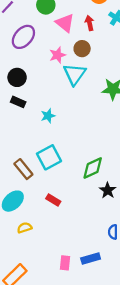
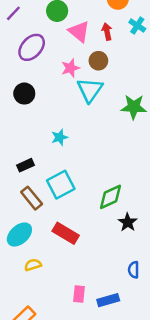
black rectangle: (18, 102) -> (26, 165), moved, turned -48
red rectangle: (53, 200) -> (66, 233), size x1.5
pink rectangle: (65, 263) -> (79, 294), moved

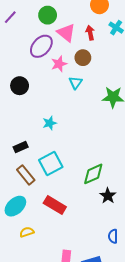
purple ellipse: (32, 47) -> (41, 46), moved
cyan triangle: (90, 90) -> (76, 83), size x0.6

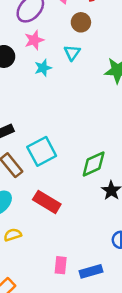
pink star: (59, 64) -> (34, 40), moved
cyan star: (50, 123) -> (43, 68), moved

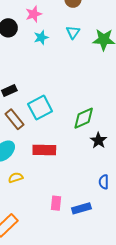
cyan triangle: (72, 53) -> (73, 32), moved
red rectangle: (47, 202) -> (44, 150), turned -30

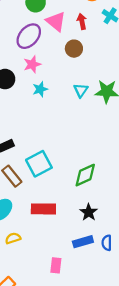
cyan triangle: (73, 32) -> (81, 90), moved
black star: (98, 140) -> (89, 212), moved
blue rectangle: (81, 208) -> (83, 242), moved

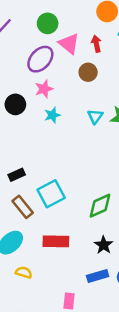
yellow semicircle: (13, 238) -> (24, 272), turned 35

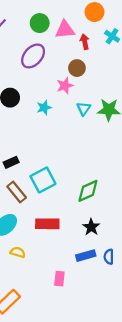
pink triangle: (69, 44) -> (65, 30), moved, turned -45
pink star: (44, 89) -> (65, 86), moved

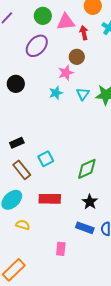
cyan star: (44, 108) -> (56, 93), moved
cyan square: (43, 180) -> (46, 159), size x0.7
blue rectangle: (86, 256) -> (85, 228), turned 36

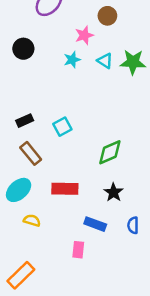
brown circle: (77, 57) -> (107, 16), moved
cyan triangle: (83, 94) -> (105, 61), turned -32
cyan square: (46, 159) -> (62, 127), moved
blue rectangle: (85, 228) -> (95, 224), moved

